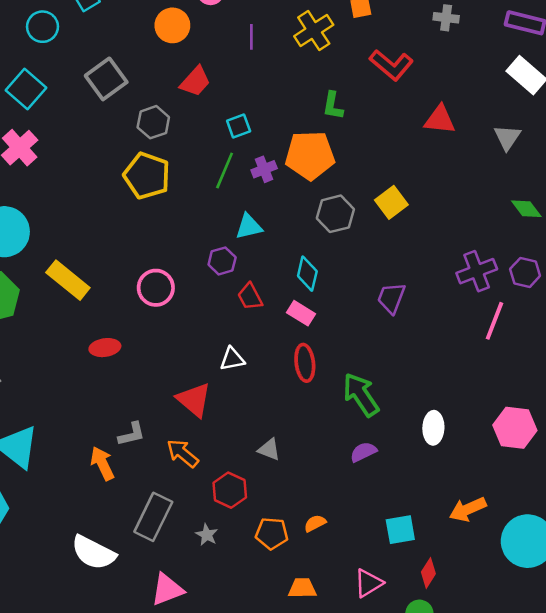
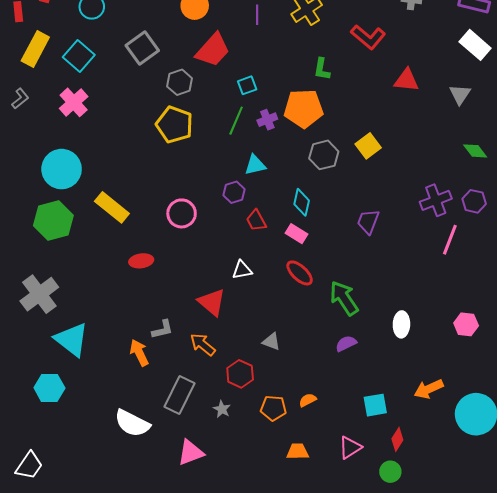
red trapezoid: (195, 81) -> (213, 50), size x1.4
red ellipse: (305, 363) -> (300, 273), turned -40
pink hexagon: (515, 428) -> (466, 324), size x0.7

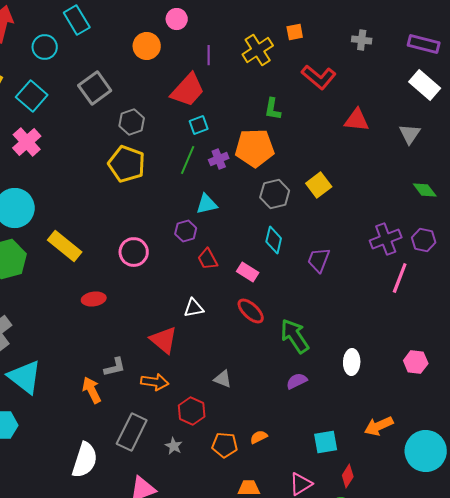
red trapezoid: (213, 50) -> (188, 90), moved
cyan diamond: (302, 202) -> (274, 240), moved
orange arrow: (203, 345) -> (155, 382), turned 148
white semicircle: (132, 423) -> (85, 460), turned -99

